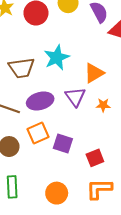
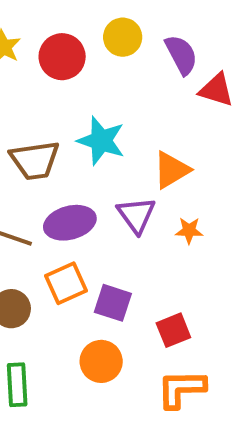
cyan star: (57, 58) -> (101, 141), turned -30
orange circle: (57, 193) -> (101, 361), moved

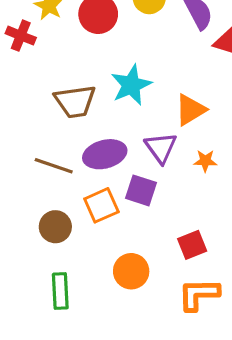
cyan star: (101, 141) -> (131, 85), turned 30
purple square: (113, 303) -> (141, 190), moved

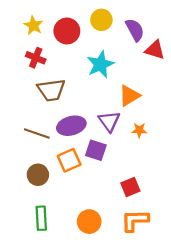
red cross: (21, 36) -> (36, 58), moved
cyan star: (131, 85) -> (100, 64), moved
orange circle: (131, 271) -> (89, 222), moved

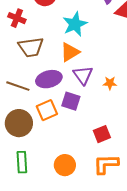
orange triangle: (129, 96) -> (70, 52), moved
brown circle: (38, 175) -> (19, 123), size x1.4

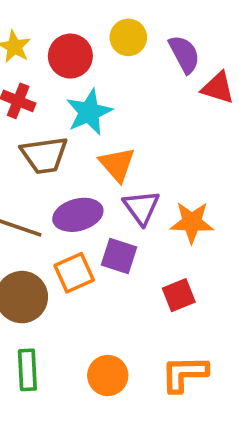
cyan star: (75, 24) -> (89, 112), moved
orange triangle: (70, 52) -> (117, 164), turned -40
orange star: (110, 83) -> (192, 222), size x1.6
red square: (102, 134) -> (179, 295), moved

